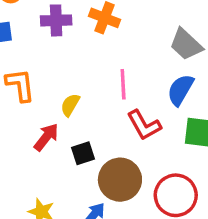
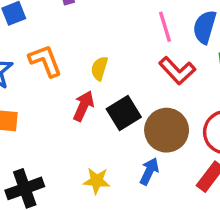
pink line: (123, 84) -> (165, 27), moved
black square: (83, 153) -> (124, 113), size x1.4

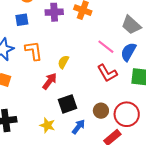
pink line: (165, 27) -> (106, 47), turned -48
black square: (124, 113) -> (68, 104), moved
brown circle: (167, 130) -> (101, 111), moved, size x0.6

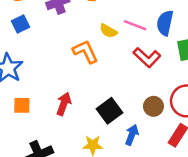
orange L-shape: (34, 51) -> (85, 52), moved
yellow semicircle: (63, 62) -> (108, 31), moved, turned -72
red arrow: (50, 81) -> (64, 104), moved

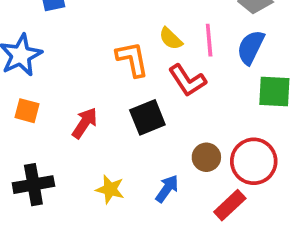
pink line: (135, 25) -> (209, 40), turned 50
red L-shape: (147, 57) -> (187, 80), moved
black square: (110, 111) -> (147, 117), moved

